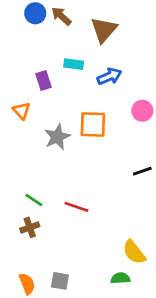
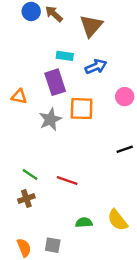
purple rectangle: (43, 81) -> (55, 82), moved, size x1.5
orange triangle: (22, 111) -> (19, 97), turned -35
green semicircle: (120, 278) -> (84, 222), moved

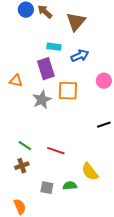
yellow semicircle: (117, 220) -> (90, 172), moved
gray square: (53, 245) -> (47, 188), moved

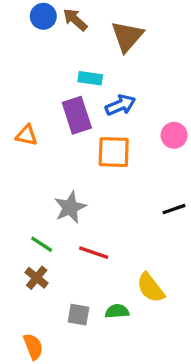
blue arrow: (80, 56) -> (120, 105), moved
gray star: (42, 100) -> (70, 207), moved
brown cross: (22, 166) -> (37, 278), turned -32

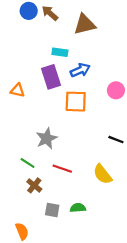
brown triangle: (127, 36) -> (85, 24), turned 35
black line: (174, 209) -> (116, 140), turned 40
brown cross: (37, 278) -> (34, 185), moved
yellow semicircle: (151, 288) -> (103, 174), moved

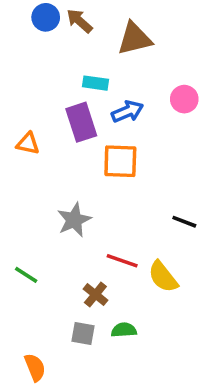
pink circle: (116, 90) -> (184, 99), moved
green line: (28, 163) -> (26, 275), moved
red line: (62, 169) -> (122, 261), moved
brown cross: (34, 185) -> (95, 295), moved

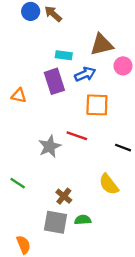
brown triangle: (135, 39) -> (102, 45), moved
orange square: (120, 161) -> (97, 105), moved
red line: (122, 261) -> (77, 136), moved
gray square: (83, 334) -> (55, 222), size x1.5

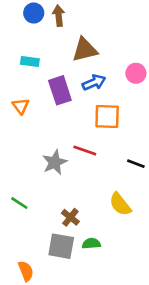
brown arrow: (53, 14) -> (59, 16), turned 42
brown triangle: (102, 45) -> (85, 50), moved
cyan rectangle: (64, 55) -> (30, 61), moved
orange triangle: (19, 96) -> (21, 106), turned 42

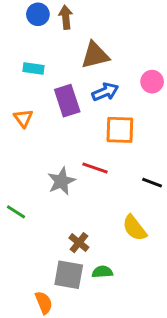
green line: (19, 203) -> (16, 212), moved
orange semicircle: (26, 271) -> (44, 303), moved

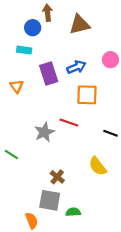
blue circle: (38, 14) -> (33, 28), moved
brown triangle: (95, 55) -> (80, 25), moved
green semicircle: (102, 272) -> (73, 212), moved

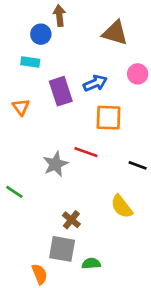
brown triangle: (80, 25) -> (115, 33), moved, turned 30

